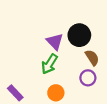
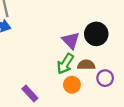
brown semicircle: (92, 58) -> (86, 65), moved, turned -56
orange circle: (56, 93) -> (72, 85), moved

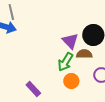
brown semicircle: (86, 65) -> (84, 54), moved

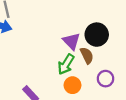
brown semicircle: (84, 54) -> (87, 55), turned 63

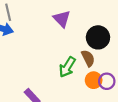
purple triangle: (71, 41) -> (62, 19), moved
orange circle: (72, 85) -> (94, 80), moved

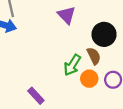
orange circle: (94, 80) -> (89, 79), moved

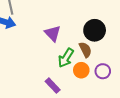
purple triangle: (67, 15) -> (53, 33), moved
purple rectangle: (36, 96) -> (53, 86), moved

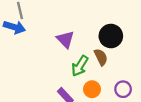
orange circle: (81, 70) -> (92, 89), moved
purple circle: (103, 71) -> (123, 89), moved

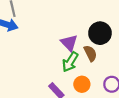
purple triangle: (65, 39) -> (69, 43), moved

